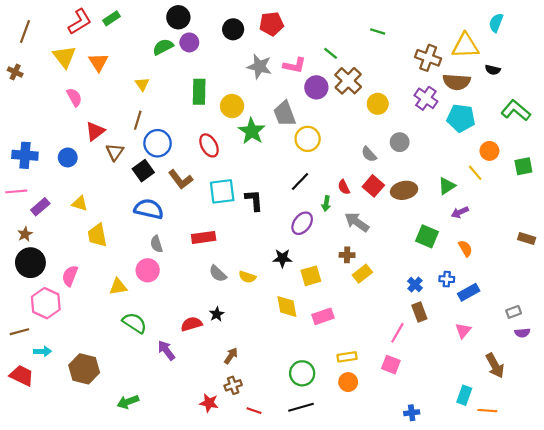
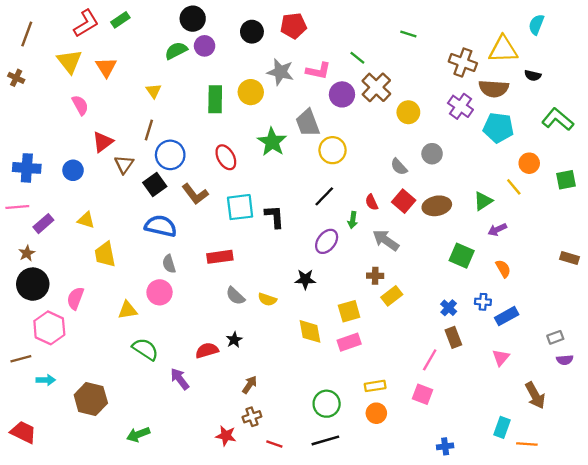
yellow circle: (232, 106) -> (251, 92), moved
yellow square: (311, 276) -> (349, 311), moved
red trapezoid: (22, 375) -> (23, 432), moved

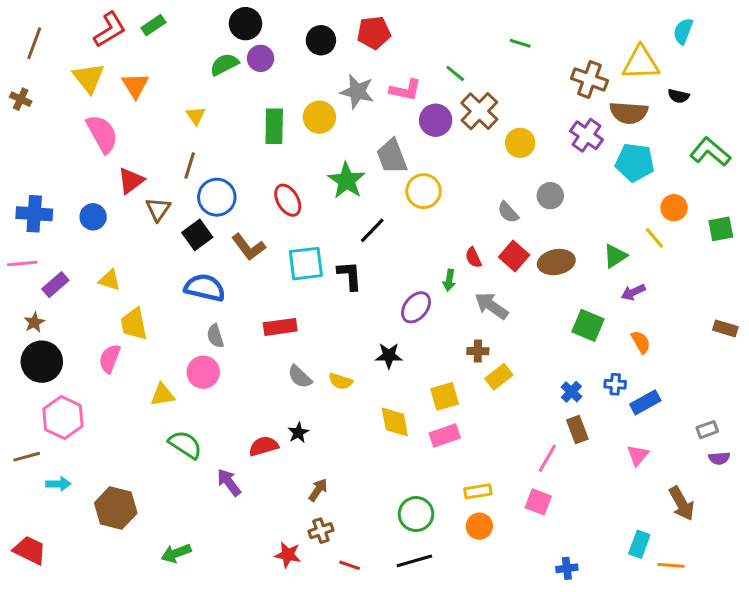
pink semicircle: (80, 105) -> (102, 134), size x1.5
black line: (324, 196) -> (372, 230), moved
pink semicircle: (75, 298) -> (110, 359), moved

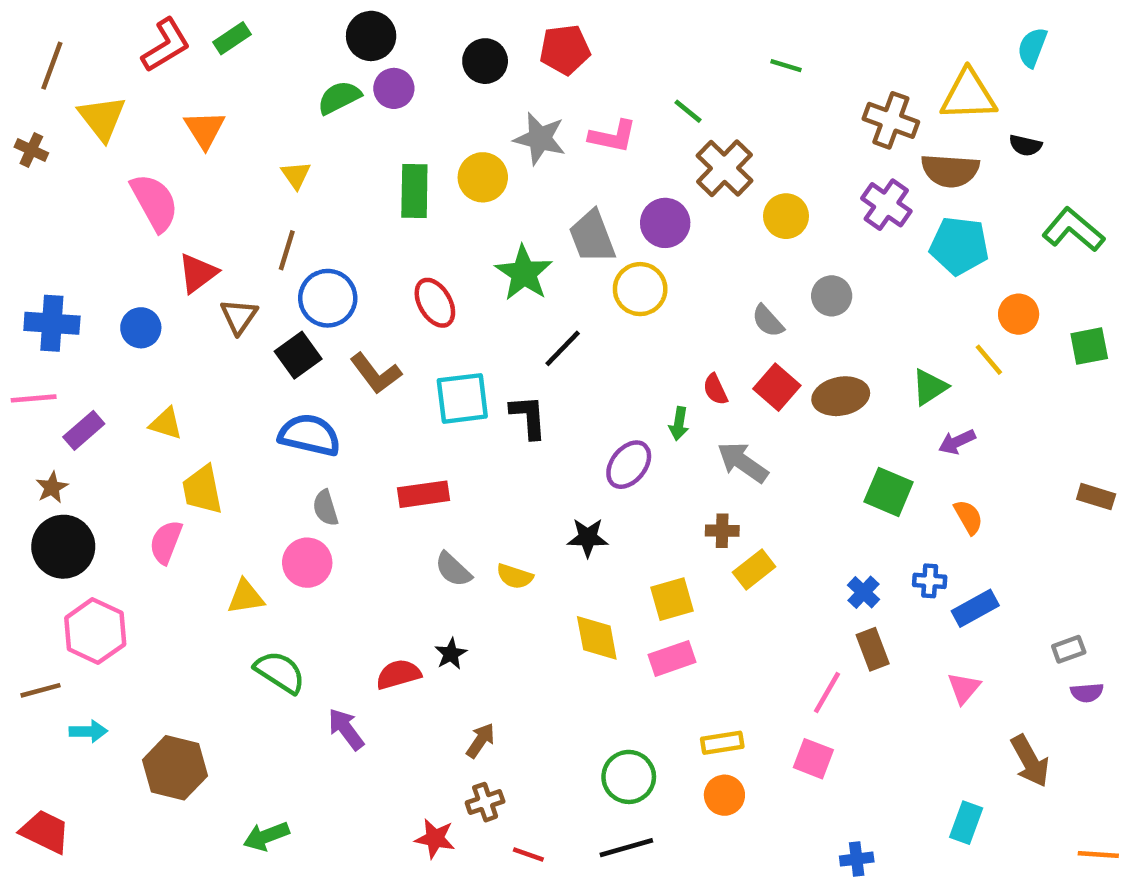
yellow triangle: (89, 78) -> (102, 118), moved
purple circle: (436, 120) -> (665, 223), moved
orange line: (671, 565) -> (1098, 854), moved

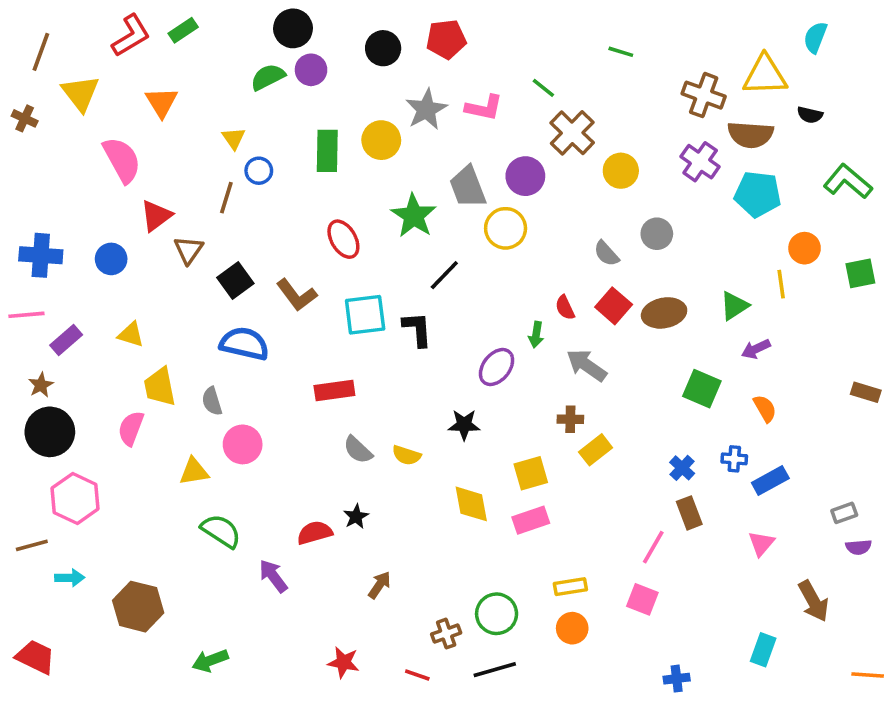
gray star: (540, 139) -> (426, 109), turned 30
blue circle: (328, 298) -> (259, 171), moved, size x0.6
yellow line: (989, 360) -> (781, 284), turned 32
gray semicircle: (325, 508) -> (212, 401), moved
brown cross: (485, 802) -> (446, 634), moved

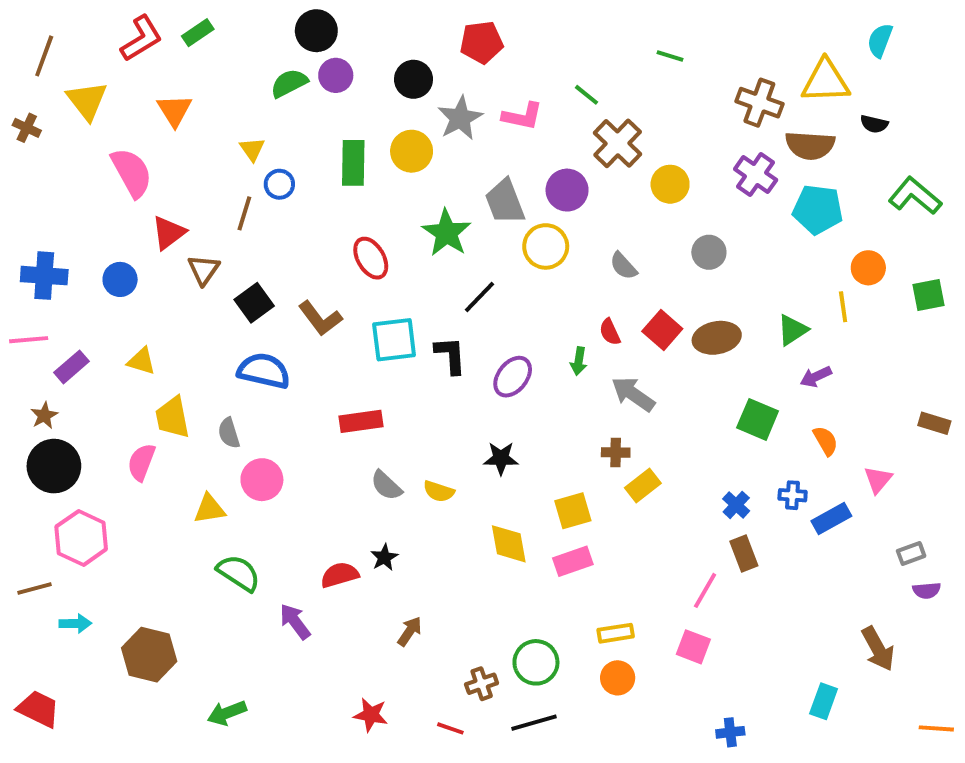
black circle: (383, 48) -> (414, 79), moved
gray semicircle: (606, 254) -> (623, 266), moved
purple ellipse: (497, 367) -> (513, 377), moved
pink triangle: (761, 544) -> (878, 480), moved

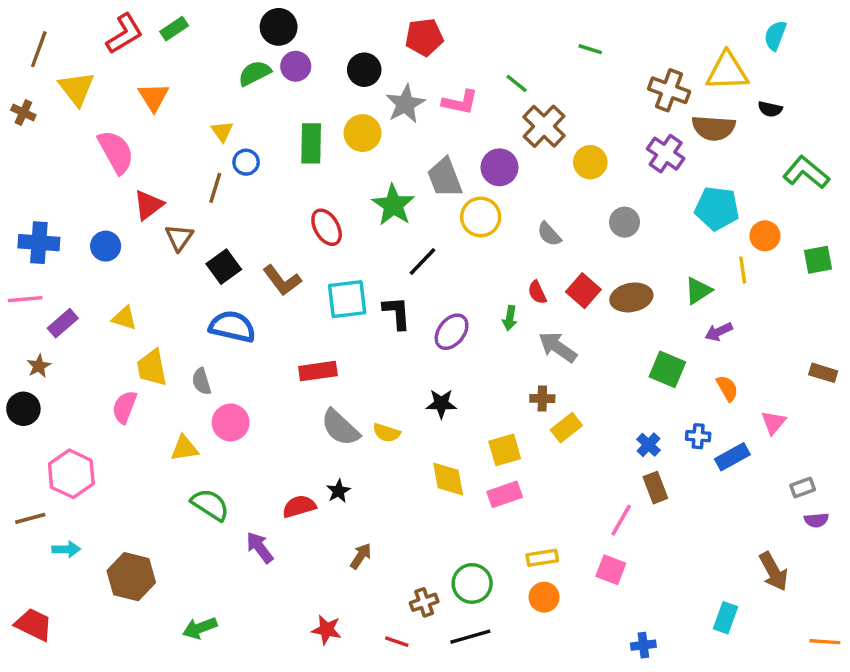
cyan pentagon: (818, 209) -> (717, 208), moved
black circle: (54, 466) -> (23, 409), moved, size x0.7
gray semicircle: (386, 485) -> (340, 428), size x1.4

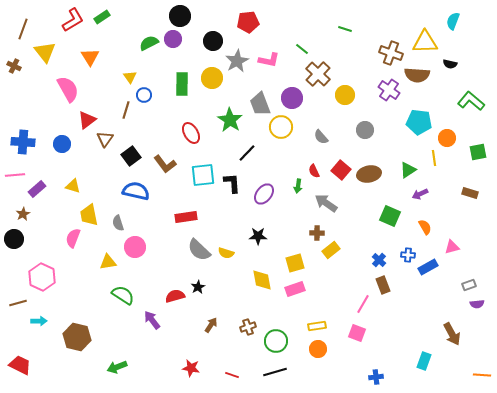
black circle: (279, 27) -> (180, 16), moved
brown rectangle: (823, 373) -> (470, 193), moved
pink triangle: (774, 422) -> (452, 247), turned 35
brown cross: (424, 602) -> (248, 327), moved

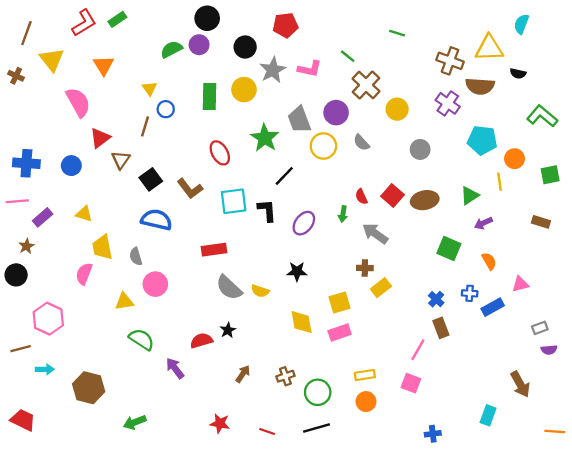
gray semicircle: (321, 137) -> (361, 143), moved

